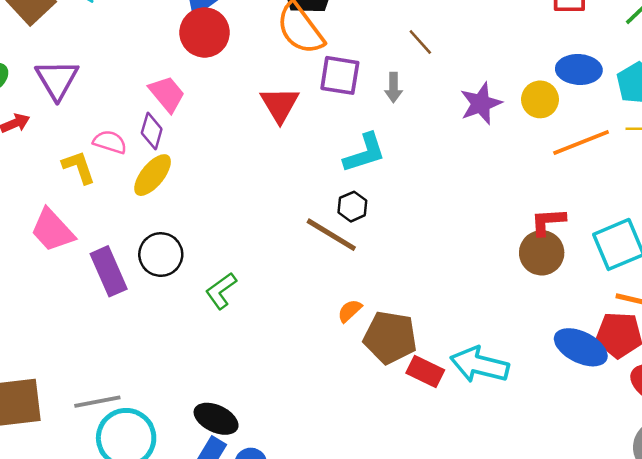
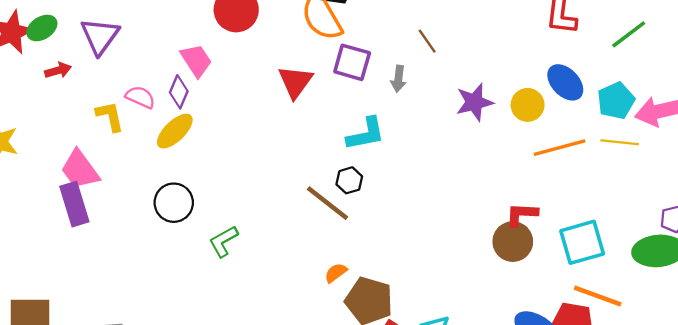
blue ellipse: (579, 69) -> (565, 82), turned 36
purple rectangle: (109, 271) -> (74, 204), moved

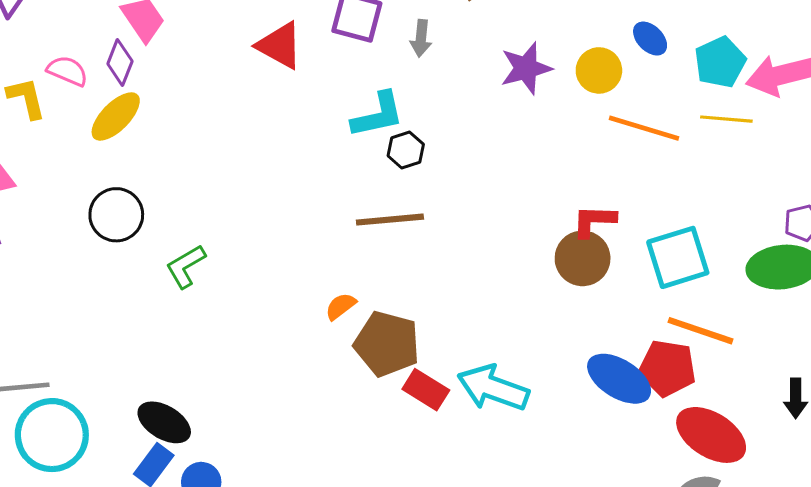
red triangle: (295, 82) -> (280, 45), turned -36
blue ellipse: (565, 82) -> (650, 39), size x0.7
orange line: (560, 148) -> (644, 128), turned 33
black hexagon: (349, 180) -> (406, 150), moved
brown line: (327, 203) -> (390, 220), moved, turned -42

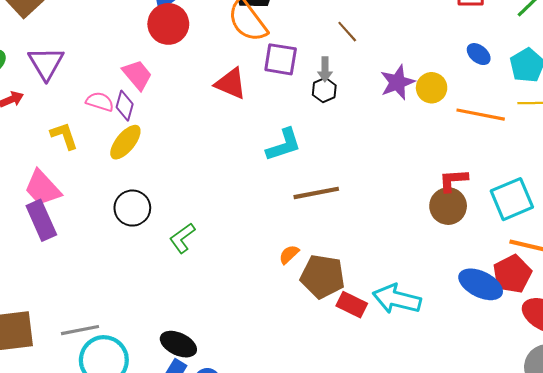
yellow circle: (599, 70) -> (432, 88), moved
pink semicircle: (67, 71) -> (100, 102), moved
cyan L-shape: (378, 115) -> (284, 145), moved
black hexagon: (406, 150) -> (324, 90), moved
red pentagon: (667, 368) -> (512, 274), turned -30

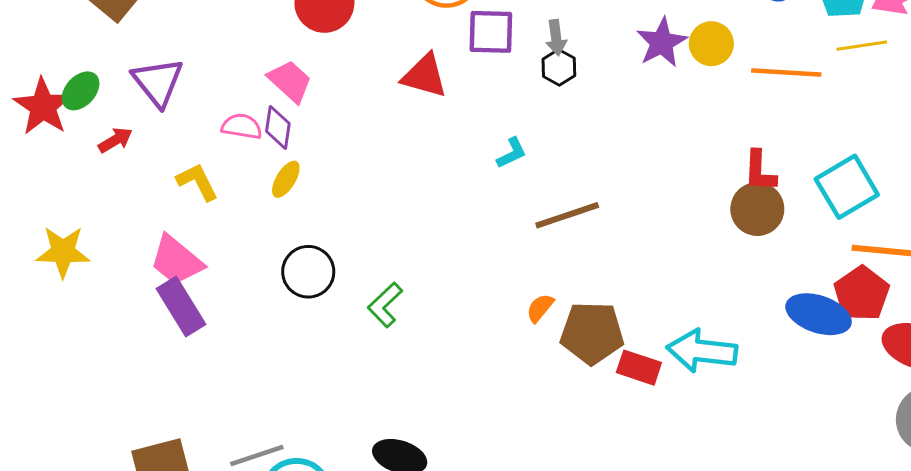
yellow ellipse: (125, 142) -> (286, 179), size x0.7
cyan L-shape: (284, 145) -> (512, 153), size x0.6
red L-shape: (453, 180) -> (760, 171), turned -76

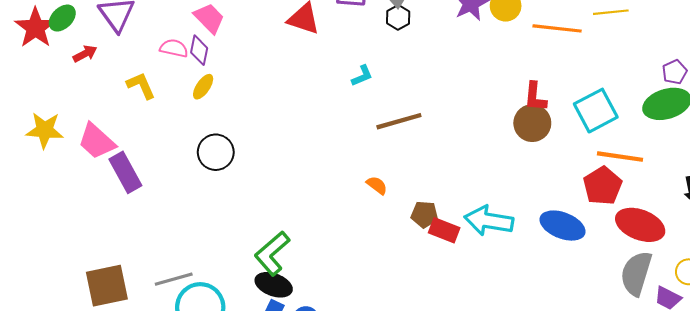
pink trapezoid: (176, 260) -> (97, 141), moved
green L-shape: (385, 305) -> (272, 253), moved, size x1.4
orange semicircle: (540, 308) -> (377, 185), turned 85
blue ellipse: (819, 314) -> (563, 226), moved
brown pentagon: (592, 333) -> (424, 214), moved, size x0.6

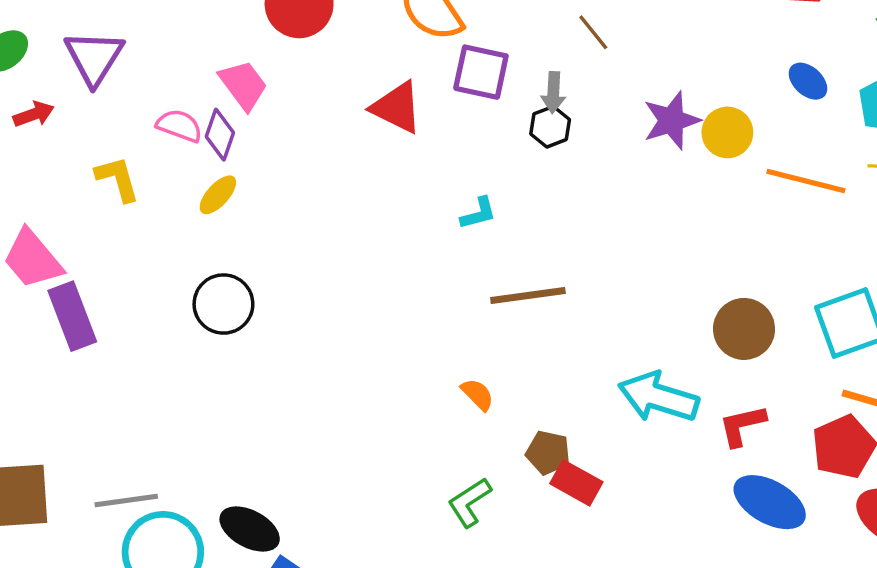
red L-shape: (535, 97) -> (742, 425), moved, turned 64
cyan arrow: (489, 221) -> (658, 397), moved
green L-shape: (272, 253) -> (469, 502), moved, size x0.7
black ellipse: (274, 285) -> (250, 529), moved

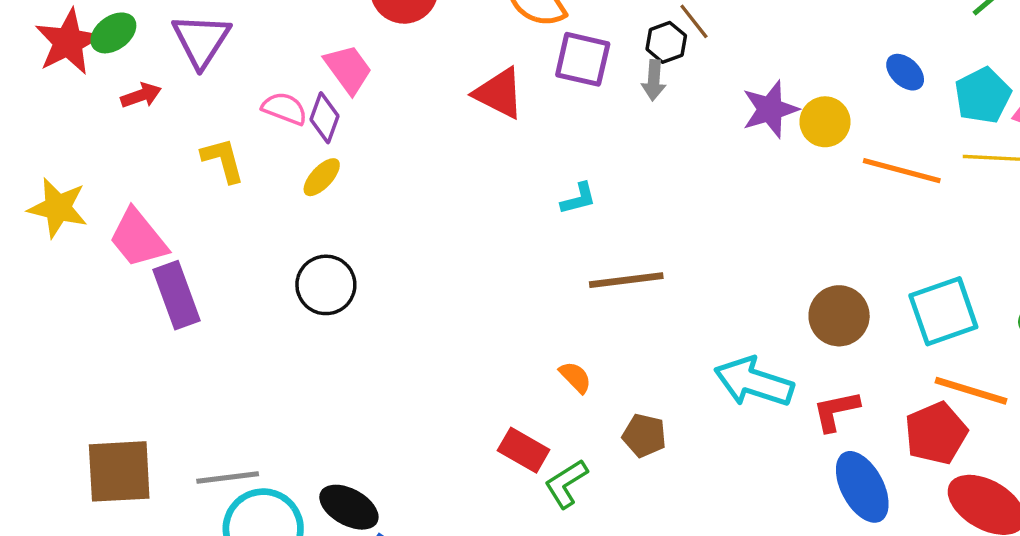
black hexagon: (550, 127) -> (666, 42), moved
red rectangle: (576, 483) -> (524, 450), moved
blue ellipse: (770, 502) -> (862, 487), turned 32

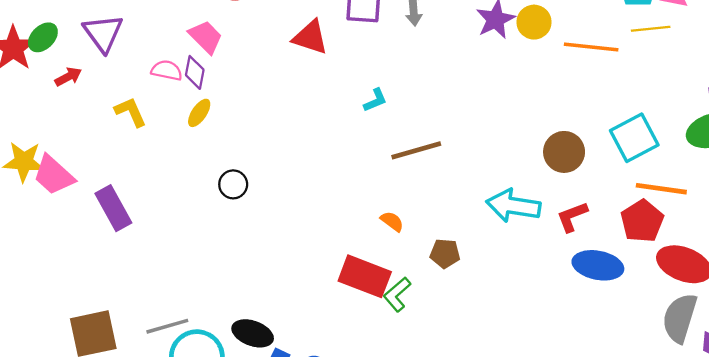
pink trapezoid: (138, 238) -> (54, 175), moved
black circle: (326, 285) -> (233, 184), moved, size x0.7
red rectangle: (524, 450) -> (365, 276), size x1.5
blue ellipse: (862, 487) -> (598, 265), turned -42

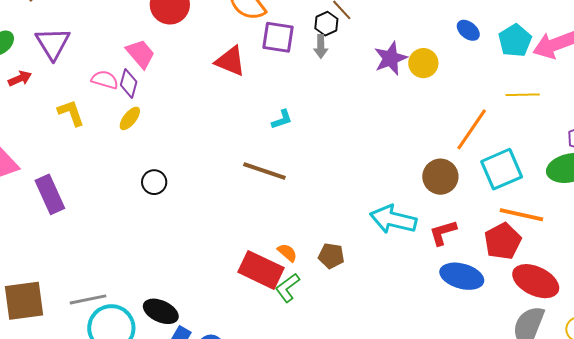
yellow line: (651, 29) -> (523, 95), moved
orange line: (591, 47) -> (472, 129), moved, turned -66
brown line: (416, 150) -> (264, 171), moved, turned 30
orange semicircle: (392, 221) -> (287, 253), moved

